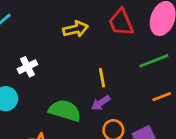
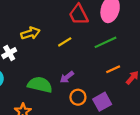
yellow arrow: (75, 29) -> (30, 33), moved
yellow line: (102, 78) -> (65, 42), moved, turned 72

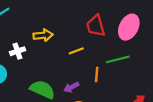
orange line: (113, 69) -> (97, 75), moved, turned -72

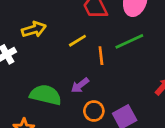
orange line: (97, 75) -> (101, 56), moved

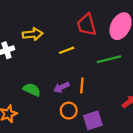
orange line: (101, 56) -> (82, 86), moved
green semicircle: (46, 95) -> (32, 90), size x0.7

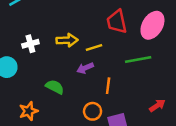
yellow arrow: (33, 34) -> (67, 40), moved
purple arrow: (61, 87) -> (85, 68), moved

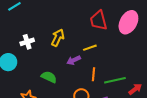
yellow arrow: (67, 40) -> (58, 38), turned -60
yellow line: (94, 48) -> (90, 48), moved
green line: (138, 60) -> (115, 80), moved

